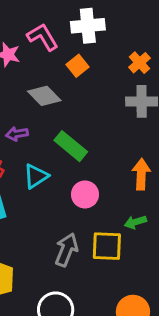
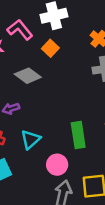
green rectangle: (71, 146) -> (78, 135), moved, turned 50
pink circle: (85, 194) -> (57, 165), moved

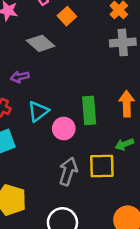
pink circle: (57, 165) -> (64, 128), moved

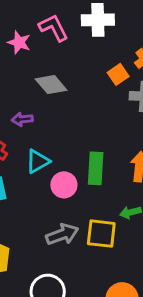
orange square: (67, 16) -> (118, 74), moved
gray arrow: (68, 171) -> (62, 234), turned 44

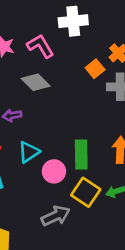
pink L-shape: (54, 28) -> (40, 46), moved
yellow square: (101, 234) -> (86, 192), moved, turned 32

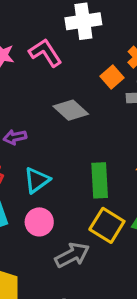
gray diamond: (36, 82) -> (71, 110), moved
pink circle: (54, 171) -> (39, 222), moved

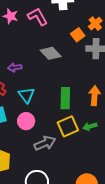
cyan triangle: (37, 180) -> (26, 95), turned -36
yellow square: (107, 225) -> (68, 126), turned 30

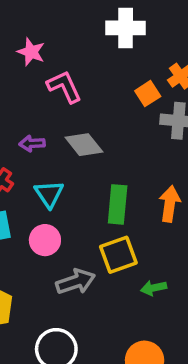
pink L-shape: (38, 17) -> (64, 87), moved
gray diamond: (51, 53) -> (84, 145), moved
green arrow: (90, 126) -> (154, 288), moved

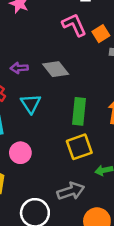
pink L-shape: (64, 87) -> (74, 25), moved
pink circle: (45, 240) -> (20, 153), moved
gray arrow: (76, 282) -> (71, 191), moved

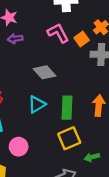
purple arrow: (19, 68) -> (15, 39), moved
cyan triangle: (31, 104) -> (37, 104), moved, turned 36

